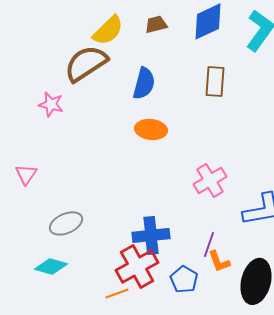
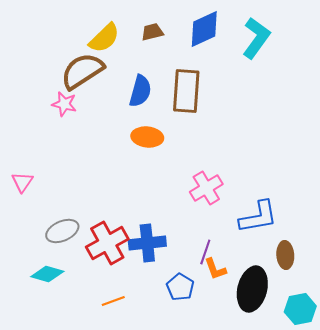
brown rectangle: (215, 81) -> (186, 91), moved, size x1.4
pink star: (51, 104) -> (64, 104), moved
red cross: (137, 266) -> (107, 243), moved

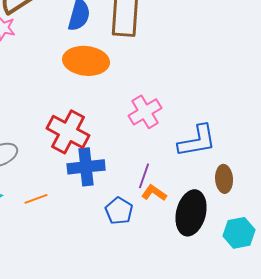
orange ellipse: (147, 137) -> (86, 61), size x1.4
red cross: (107, 243) -> (68, 132), moved, turned -33
orange L-shape: (215, 269) -> (154, 193), turned 145
orange line: (113, 301) -> (36, 199), moved

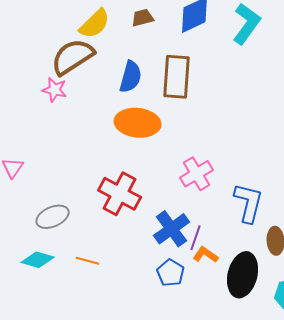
blue L-shape: (197, 141) -> (249, 203), turned -66
blue cross: (86, 167) -> (172, 229), moved, turned -30
orange line: (36, 199) -> (88, 261), turned 35

